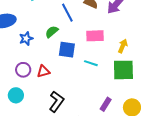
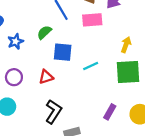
pink rectangle: (95, 36) -> (92, 20), moved
cyan line: (91, 63) -> (91, 66), turned -40
red triangle: (43, 71) -> (46, 77), moved

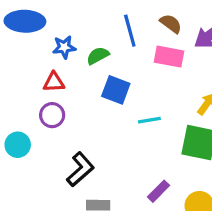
blue star: (16, 41) -> (64, 47), moved
purple circle: (14, 77) -> (52, 115), moved
red triangle: (46, 77) -> (54, 82), moved

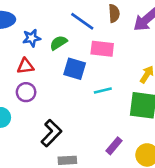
brown semicircle: (171, 24) -> (114, 13), turned 54
blue line: (130, 31) -> (82, 21), turned -35
pink rectangle: (169, 57) -> (102, 49), moved

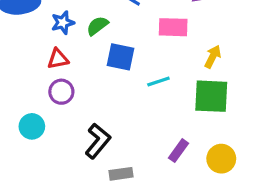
pink rectangle: (102, 49) -> (173, 27), moved

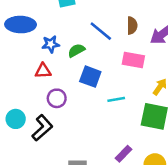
purple circle: (61, 92) -> (57, 98), moved
black L-shape: (98, 141) -> (42, 128), moved

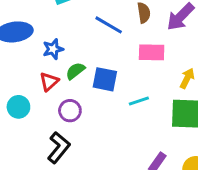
green semicircle: (76, 50) -> (75, 71), moved
red triangle: (43, 71) -> (49, 81), turned -30
cyan circle: (16, 119) -> (18, 107), moved

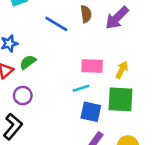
pink rectangle: (152, 52) -> (92, 66), moved
blue square: (105, 79) -> (91, 112), moved

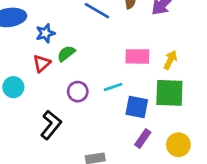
cyan line: (81, 88) -> (113, 87), moved
purple circle: (23, 96) -> (78, 92), moved

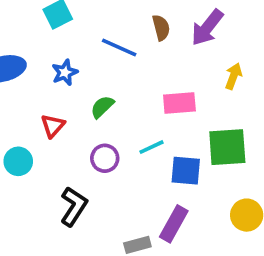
blue star: (45, 33) -> (65, 72), moved
green semicircle: (66, 53) -> (102, 107), moved
yellow arrow: (170, 60) -> (233, 76), moved
purple rectangle: (143, 138) -> (174, 224), moved, size x1.4

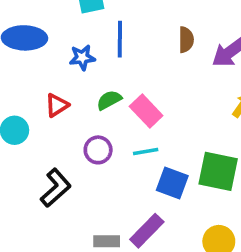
blue line: (119, 47) -> (120, 39), moved, turned 51
pink rectangle: (179, 103) -> (146, 111), moved, turned 36

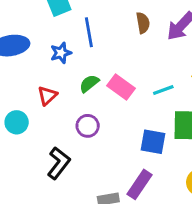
cyan line: (146, 151) -> (163, 90), moved

